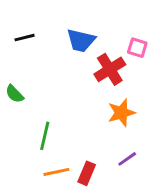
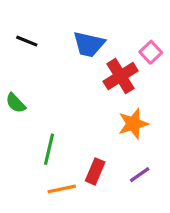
black line: (25, 38) -> (27, 41), turned 36
pink square: (137, 48) -> (151, 52), turned 30
red rectangle: (87, 173) -> (95, 171), moved

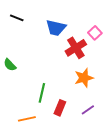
black line: (27, 41) -> (17, 18), moved
green line: (49, 149) -> (42, 93), moved
orange line: (62, 189) -> (27, 119), moved

